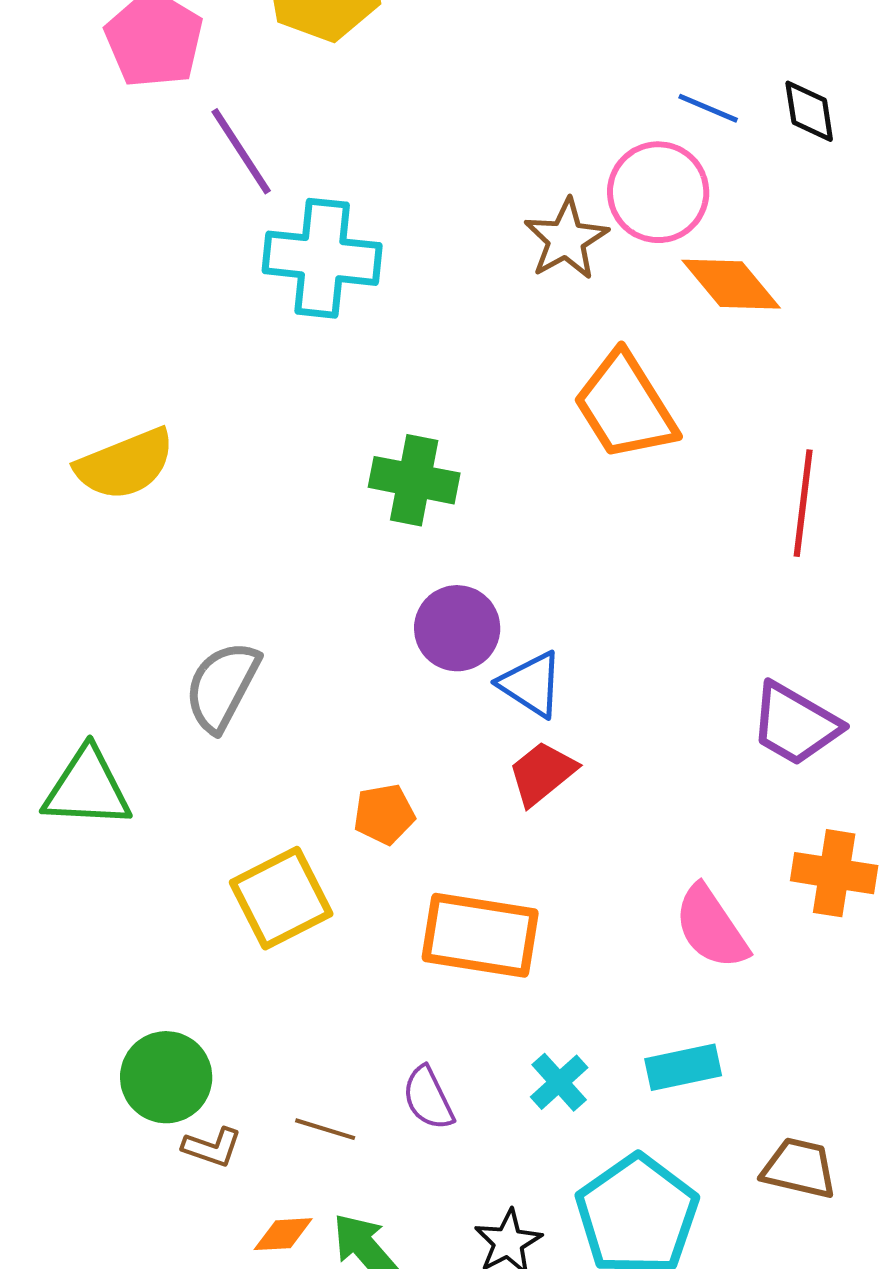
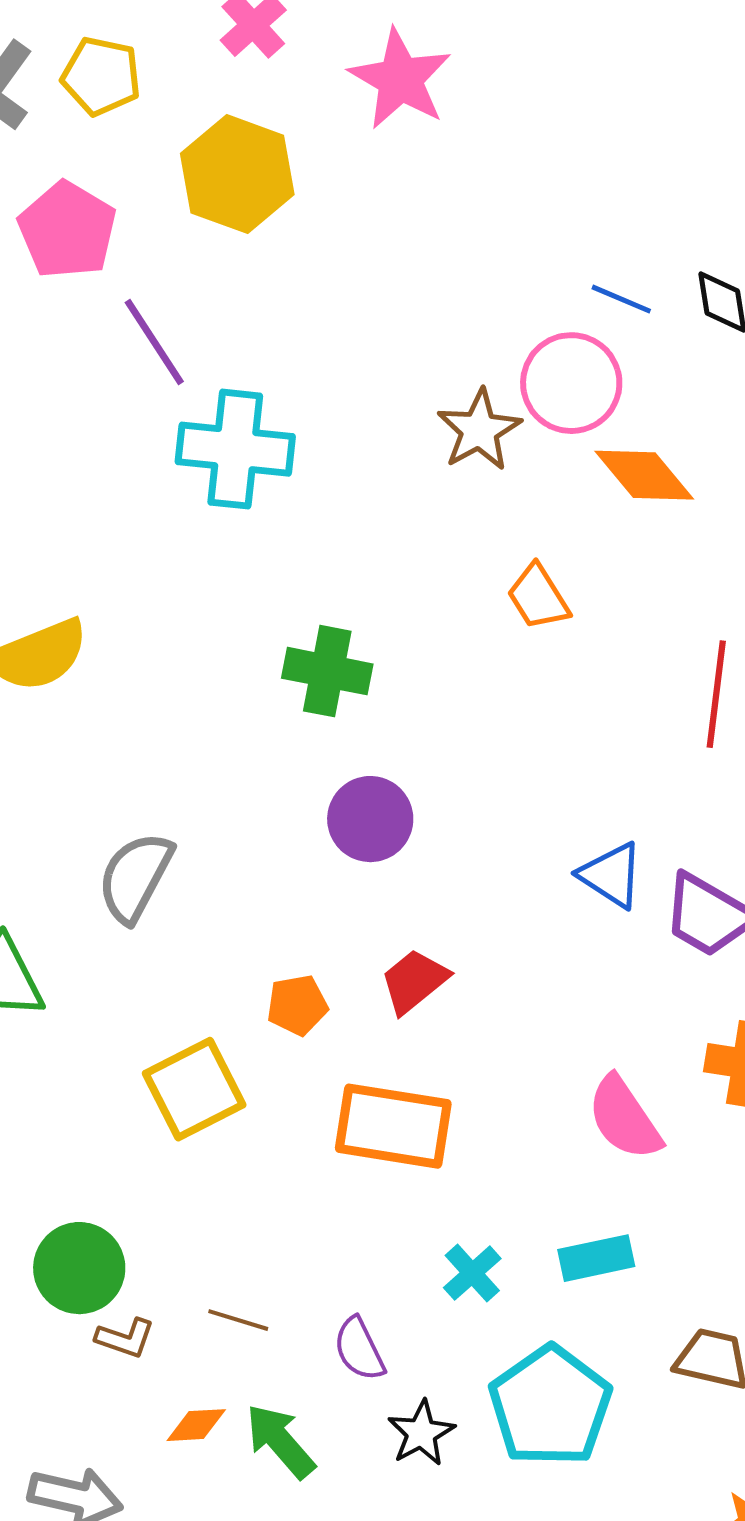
orange trapezoid: (625, 406) -> (538, 597), size x0.6
blue triangle: (531, 684) -> (611, 875), moved
red trapezoid: (542, 773) -> (414, 981), moved
purple semicircle: (428, 1098) -> (359, 1349), moved

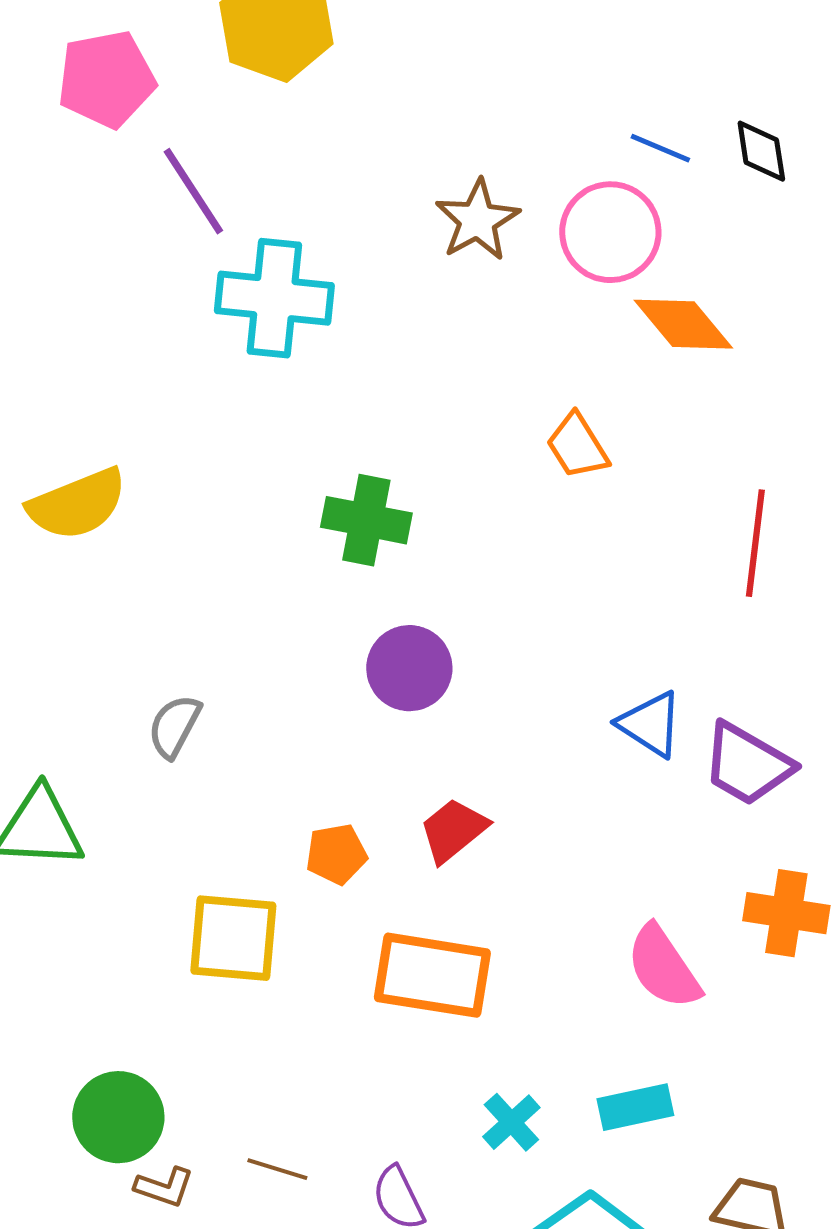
pink pentagon: (67, 230) -> (106, 79), turned 30
brown star: (479, 430) -> (477, 220), moved
gray semicircle: (135, 877) -> (174, 726), size x0.7
yellow square: (194, 1089) -> (233, 938), turned 32

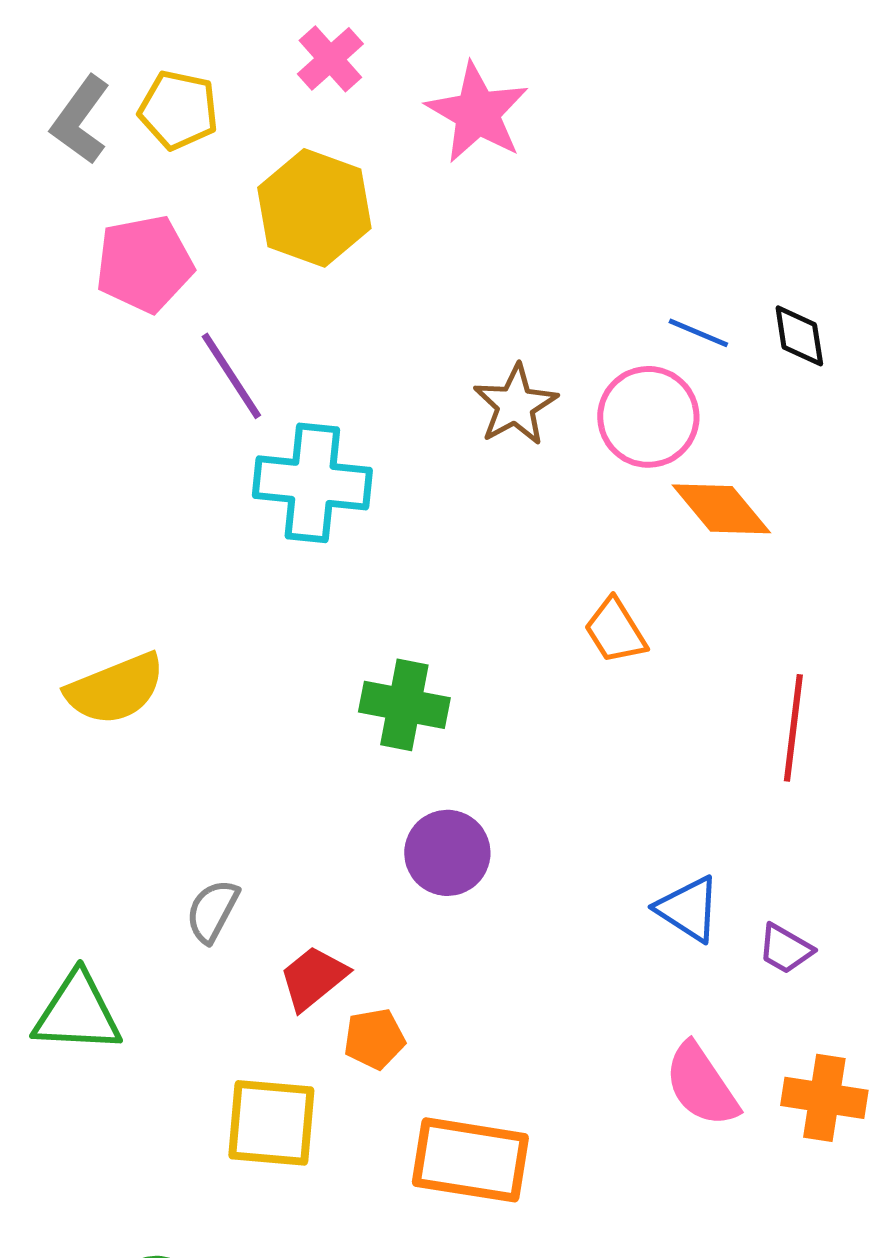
purple trapezoid: (747, 764) -> (785, 949), size x0.6
red trapezoid: (453, 830) -> (313, 978), moved
pink semicircle: (663, 967) -> (701, 1085), moved

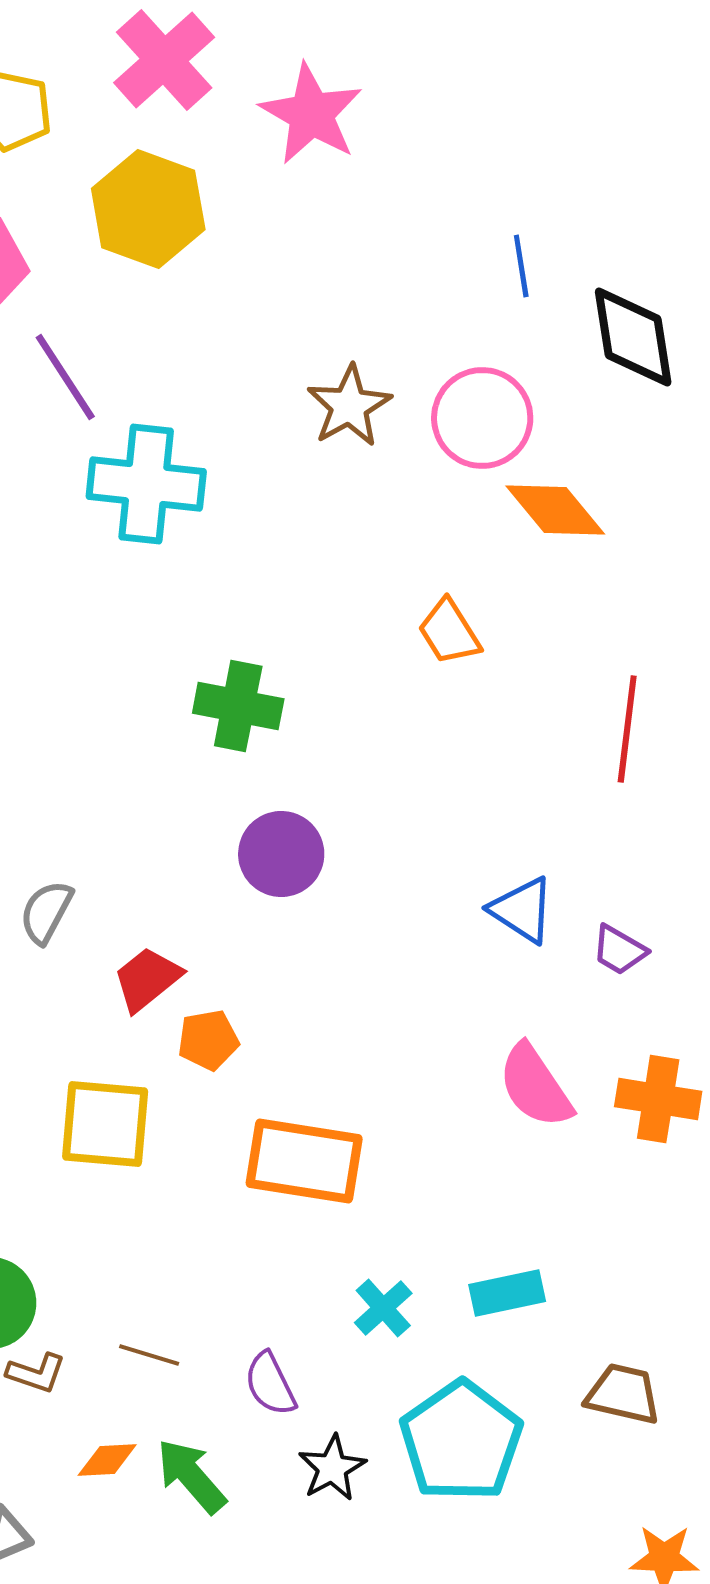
pink cross: (330, 59) -> (164, 60), size x1.5
blue line: (698, 333) -> (521, 266), moved, turned 58
black diamond: (799, 336) -> (633, 337), size x1.6

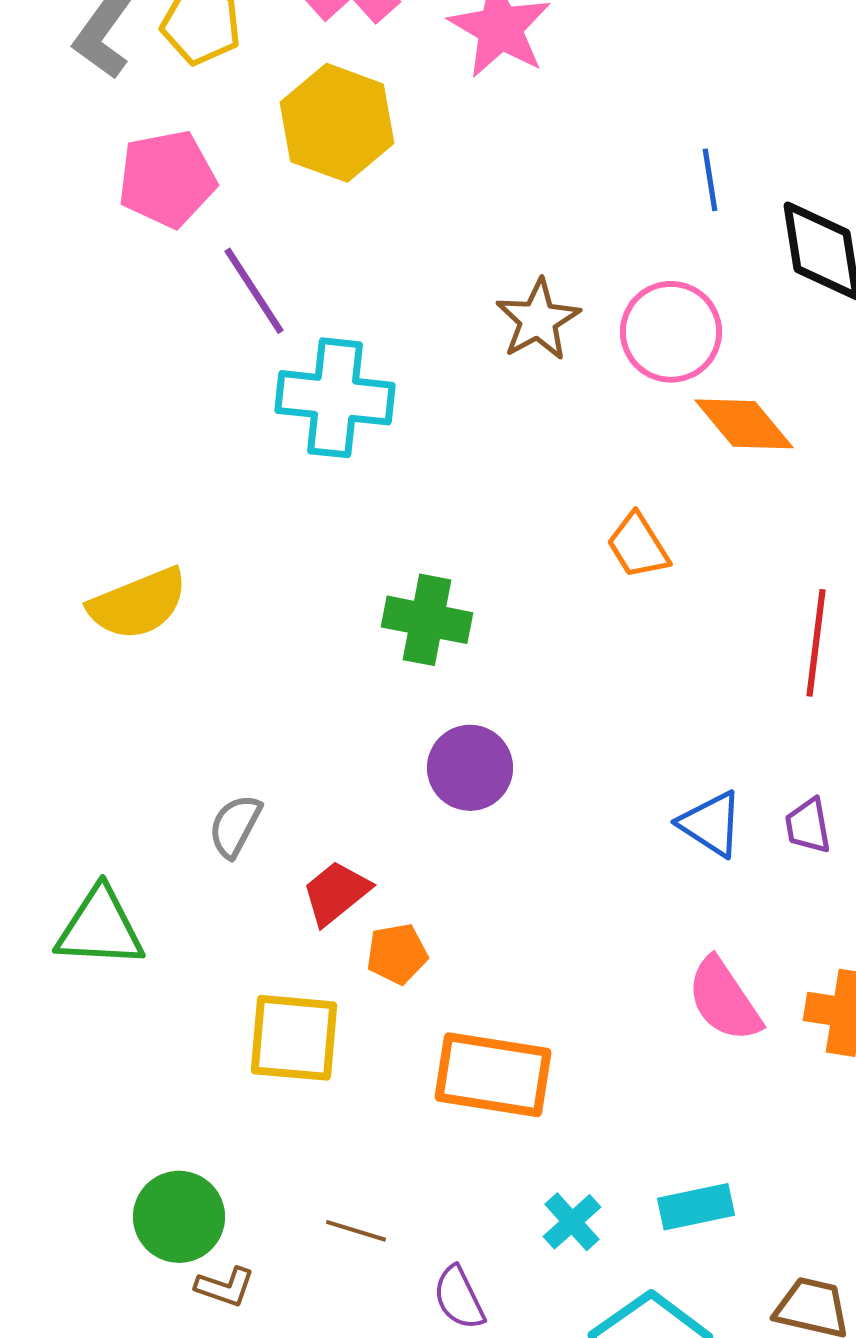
purple trapezoid: (619, 950) -> (808, 826), moved, turned 50
brown line: (149, 1355) -> (356, 1231), moved

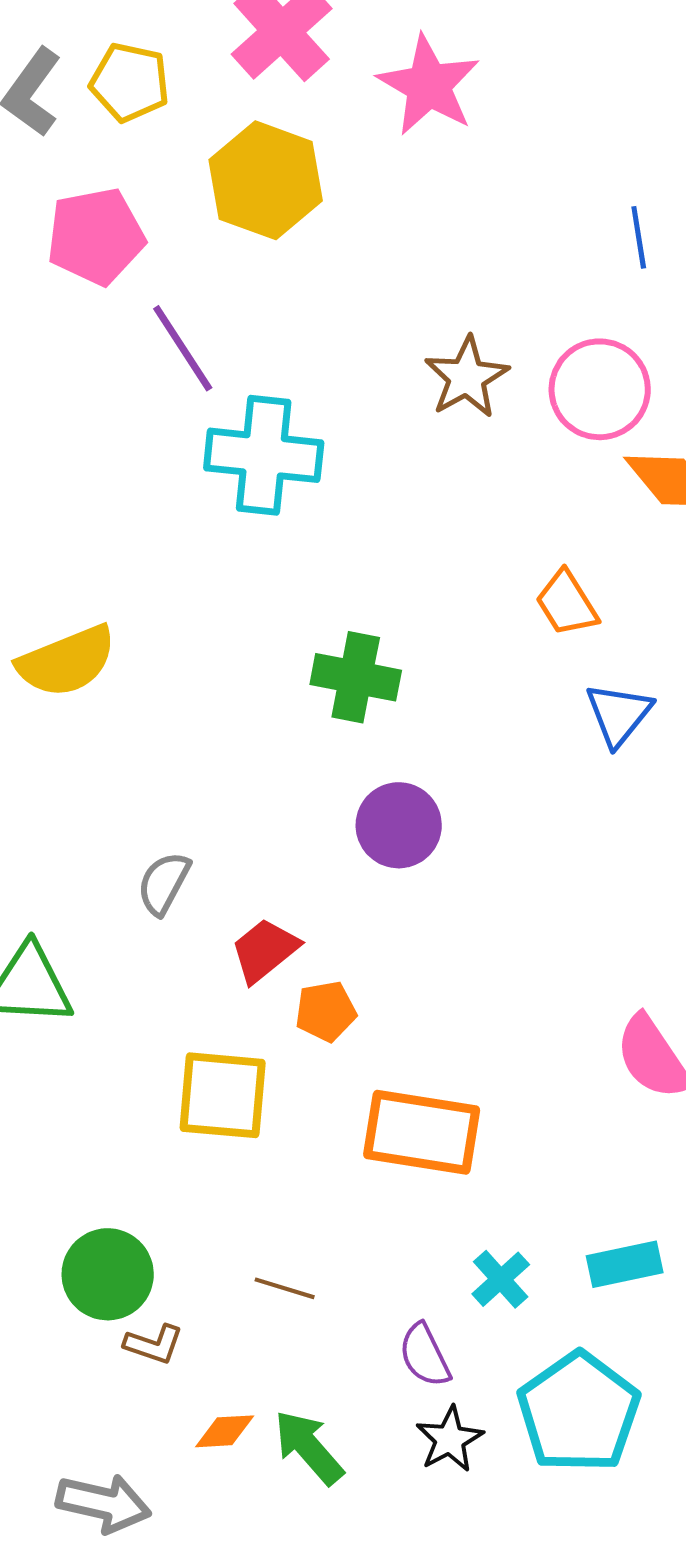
blue triangle: (711, 824) -> (619, 714), moved, turned 36
purple semicircle: (459, 1298) -> (425, 1355), moved

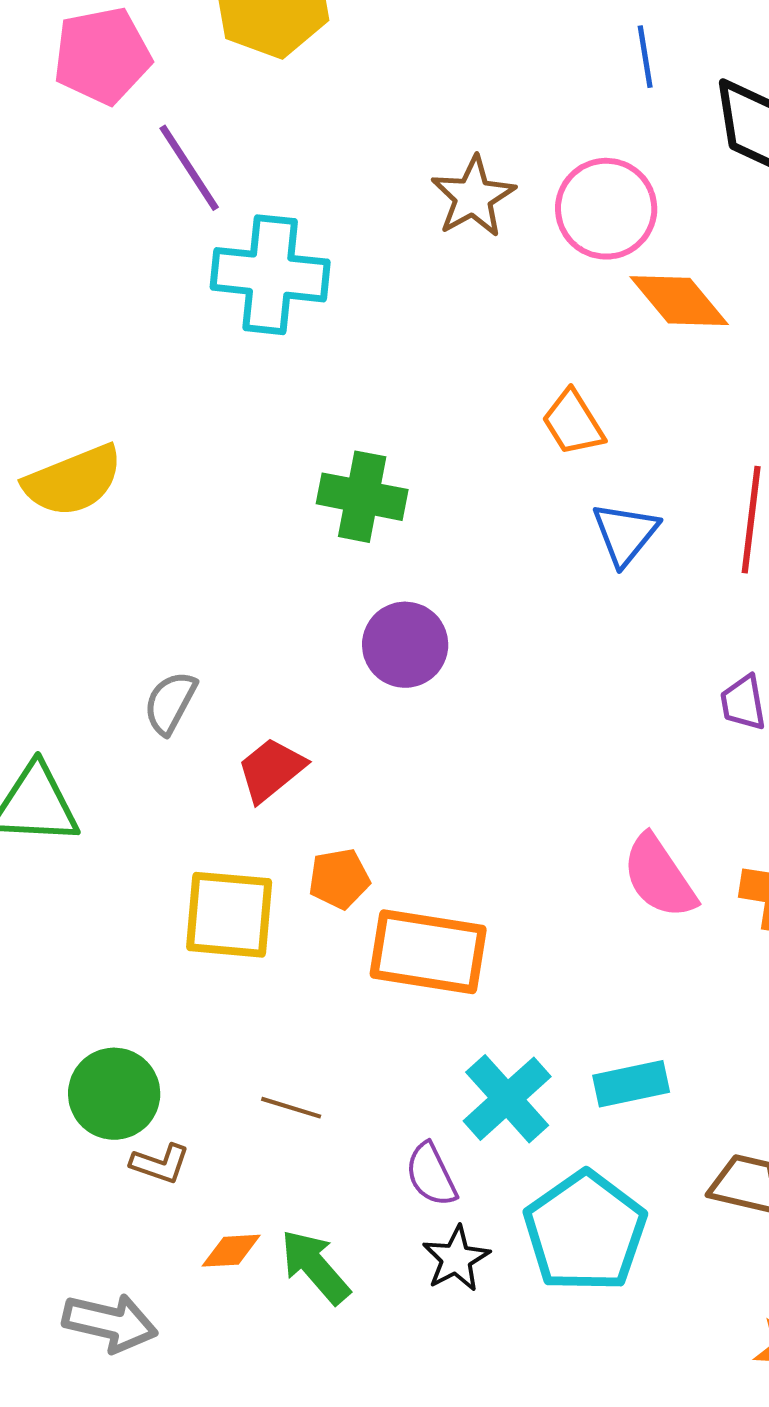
orange pentagon: (326, 1011) -> (339, 879), moved
cyan cross: (501, 1279) -> (507, 1099), size x1.5

